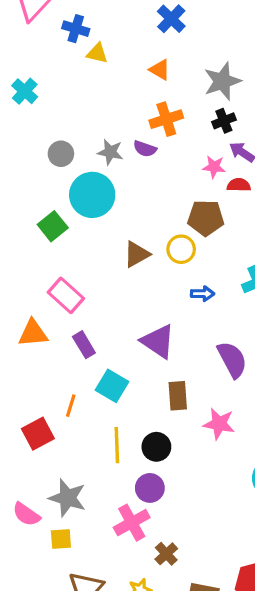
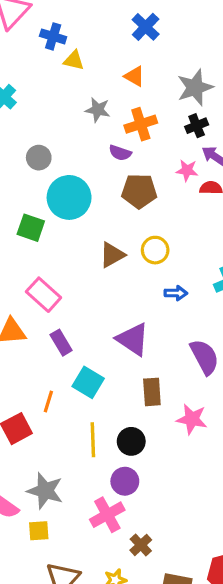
gray star: (110, 152) -> (98, 110), moved
brown pentagon: (206, 218) -> (139, 191), moved
green square: (53, 226) -> (31, 228), turned -32

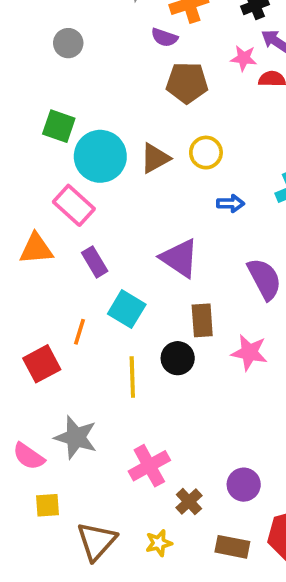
cyan circle: (69, 197) -> (100, 156), moved
black circle: (131, 441) -> (178, 358), moved
purple circle: (125, 481) -> (244, 485), moved
yellow square: (39, 531) -> (47, 505), moved

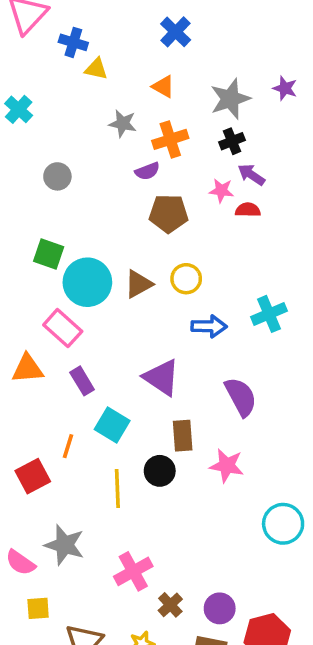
purple semicircle: (164, 37) -> (147, 171), turned -40
blue arrow: (230, 203) -> (209, 326), size x1.4
purple circle: (244, 485) -> (220, 608), moved

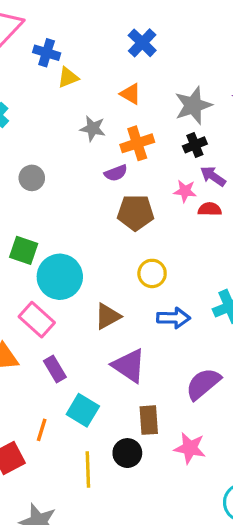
yellow triangle: (96, 69) -> (68, 77), turned -35
brown triangle: (139, 284) -> (108, 316), moved
purple semicircle: (241, 397) -> (203, 384), turned -102

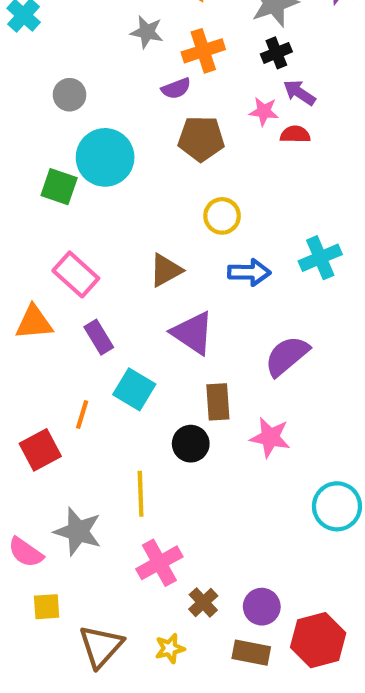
cyan circle: (60, 277) -> (105, 157), moved
yellow line: (88, 469) -> (141, 494), moved

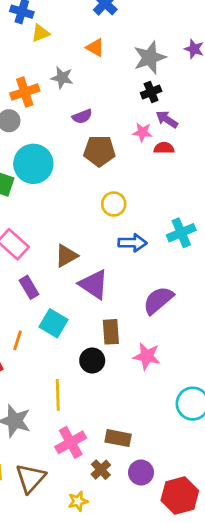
orange cross: (203, 51) -> (25, 92), moved
brown triangle: (166, 270) -> (66, 256), moved
brown triangle: (101, 646) -> (30, 478), moved
brown rectangle: (251, 653) -> (118, 438), moved

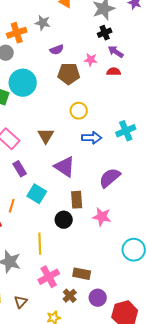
pink star: (142, 132) -> (91, 60), moved
brown triangle: (66, 256) -> (46, 136), moved, turned -30
brown triangle: (30, 478) -> (21, 302), size x0.6

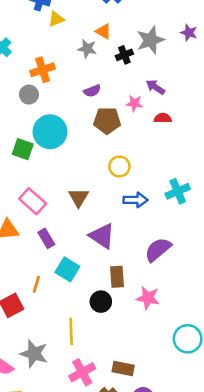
gray star: (43, 23) -> (87, 49), moved
black cross: (105, 33) -> (124, 55), moved
purple arrow: (116, 52) -> (155, 87), moved

